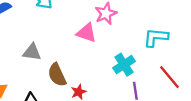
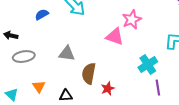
brown semicircle: (57, 75) -> (89, 74), turned 35

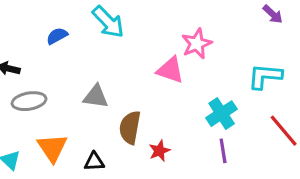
orange triangle: (39, 87) -> (52, 148), size x1.5
purple line: (158, 88) -> (223, 151), moved

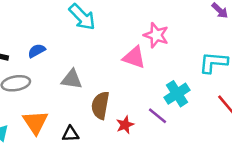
blue semicircle: (57, 36) -> (37, 51), moved
pink star: (197, 44) -> (156, 35), turned -30
purple line: (223, 151) -> (157, 116), moved, turned -42

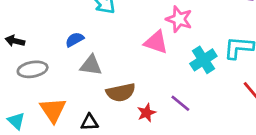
blue semicircle: (37, 51) -> (75, 40), moved
cyan cross: (177, 94) -> (203, 60), moved
brown semicircle: (100, 105) -> (121, 92), turned -112

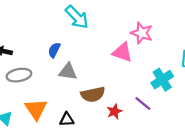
blue semicircle: (75, 40) -> (54, 50), turned -35
cyan cross: (203, 60) -> (162, 80), moved

